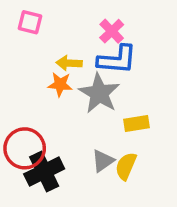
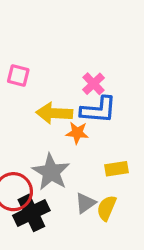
yellow arrow: (69, 63) -> (54, 113), size x1.5
orange star: (60, 84) -> (77, 133), moved
gray star: (99, 93) -> (51, 172), moved

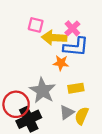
pink square: (18, 76) -> (36, 25), moved
yellow arrow: (54, 113) -> (54, 38), moved
yellow rectangle: (116, 169) -> (76, 88), moved

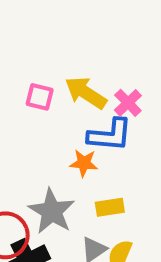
pink cross: (72, 28) -> (128, 103), moved
yellow arrow: (54, 38) -> (86, 93), moved, turned 30

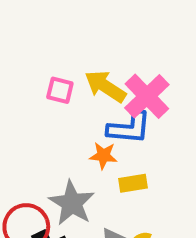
pink cross: (128, 103) -> (147, 96), size x1.6
yellow rectangle: (110, 207) -> (133, 183), moved

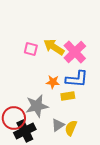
blue L-shape: (129, 128) -> (77, 79), moved
gray star: (72, 203) -> (37, 106), turned 30

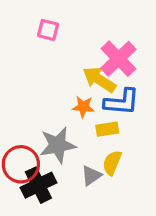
yellow arrow: (54, 47) -> (99, 80), moved
pink square: (31, 49) -> (48, 30), moved
yellow semicircle: (71, 128) -> (112, 163), moved

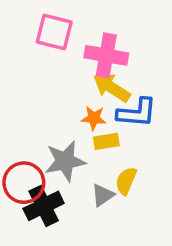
pink square: (48, 30) -> (54, 32), size x1.5
pink cross: (118, 59) -> (106, 55), moved, turned -36
yellow rectangle: (107, 129) -> (106, 141), moved

